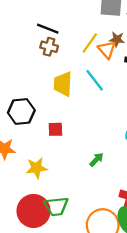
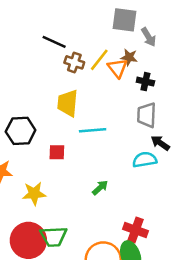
brown cross: (49, 47) -> (74, 62), moved
cyan line: (95, 80) -> (93, 130), moved, turned -60

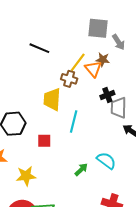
brown cross: (74, 62) -> (69, 79), moved
black cross: (145, 82) -> (107, 95), moved, turned -32
cyan line: (93, 130) -> (74, 122), turned -70
cyan semicircle: (145, 160) -> (106, 161), moved, turned 48

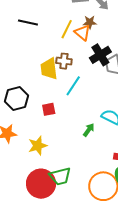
brown cross: (69, 79) -> (64, 61), moved
black cross: (107, 95) -> (100, 55), size x1.5
cyan line: (74, 122) -> (73, 86), turned 30

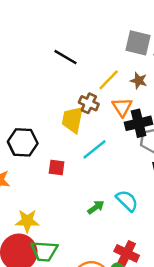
orange triangle: (82, 33) -> (122, 107), moved
brown cross: (64, 61) -> (89, 103), moved
yellow star: (38, 146) -> (27, 221), moved

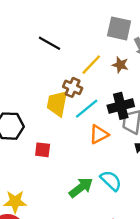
orange triangle: (122, 107) -> (99, 134), moved, turned 36
cyan line: (94, 149) -> (87, 109), moved
green arrow: (96, 207) -> (81, 188), size x1.5

